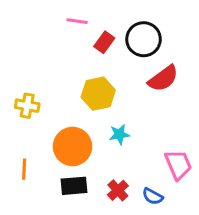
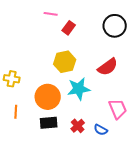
black circle: (144, 39) -> (115, 26), moved
red semicircle: (163, 79) -> (108, 67), moved
yellow cross: (27, 106) -> (12, 79), moved
cyan star: (119, 134) -> (79, 89), size x1.6

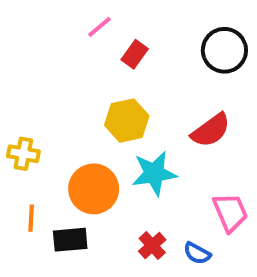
pink line: (51, 14) -> (99, 27), turned -48
black rectangle: (49, 123) -> (70, 240), moved

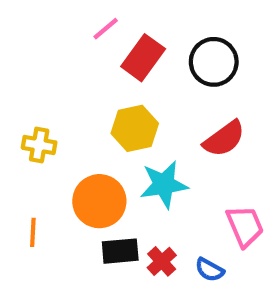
black circle: (224, 50) -> (214, 62), moved
red rectangle: (135, 54) -> (143, 58), size x1.5
yellow cross: (23, 154) -> (39, 145), moved
black rectangle: (70, 240) -> (120, 251), moved

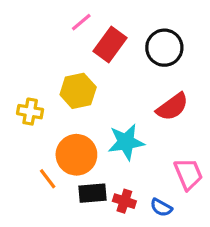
yellow hexagon: (135, 128) -> (78, 91), moved
orange line: (33, 232) -> (48, 179), moved, turned -40
red cross: (162, 261) -> (124, 201), turned -30

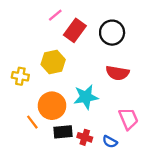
red semicircle: (172, 107) -> (117, 73), turned 45

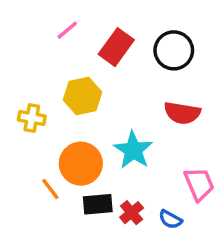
pink line: (55, 15) -> (67, 30), moved
cyan star: (86, 97) -> (133, 150), turned -30
red cross: (85, 137) -> (132, 213), turned 32

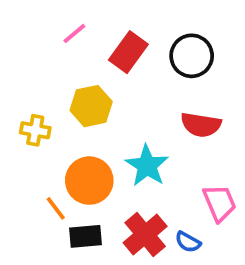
black rectangle: (98, 204) -> (86, 236), moved
red cross: (132, 213) -> (145, 235), size x1.6

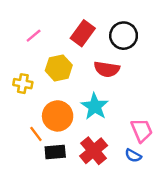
pink line: (74, 34) -> (34, 36), moved
red semicircle: (201, 125) -> (107, 69), moved
blue semicircle: (188, 242) -> (133, 156), moved

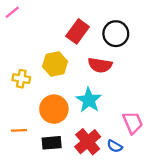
pink line: (34, 36) -> (12, 12), moved
orange line: (36, 134) -> (19, 130), moved, turned -56
blue semicircle: (133, 156) -> (115, 146), moved

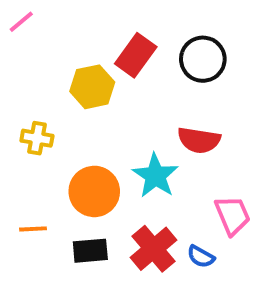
yellow hexagon: (55, 64) -> (92, 87), moved
red semicircle: (100, 65) -> (199, 140), moved

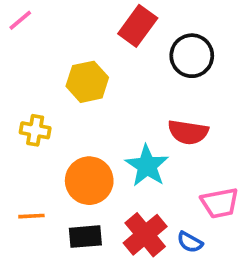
red rectangle: (136, 55) -> (138, 26), moved
pink trapezoid: (232, 215) -> (220, 203), turned 102

